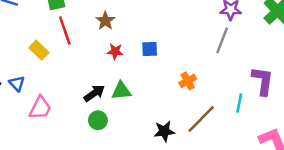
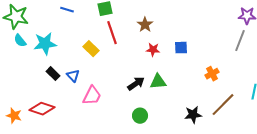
green circle: (98, 120) -> (140, 116), moved

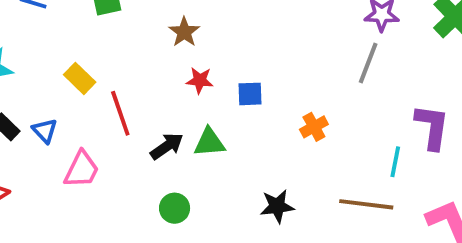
red line: (112, 33) -> (120, 113), moved
blue square: (181, 48) -> (250, 94), moved
brown line: (223, 105) -> (366, 204), moved, turned 52

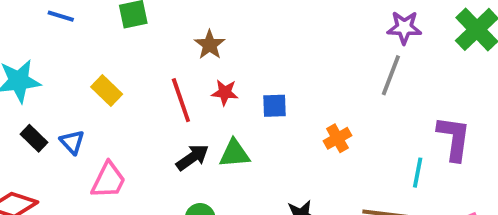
red line: (120, 113) -> (181, 100), moved

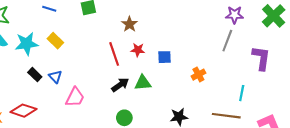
yellow rectangle: (107, 91) -> (55, 41), moved
purple L-shape: (454, 138) -> (261, 58), moved

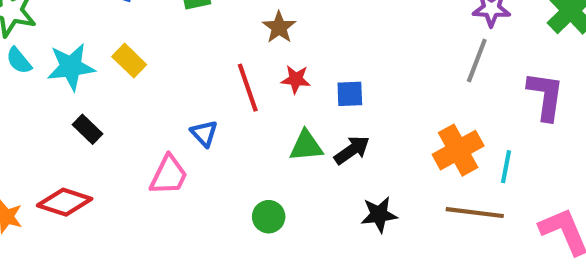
orange cross: (198, 75) -> (458, 150), moved, size x1.6
blue triangle: (55, 77) -> (204, 133), moved
black arrow: (120, 85) -> (352, 150), moved

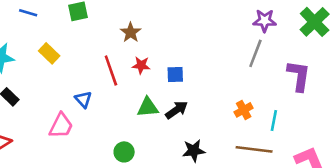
yellow rectangle: (129, 61) -> (49, 53), moved
orange cross: (458, 150) -> (244, 110), size x0.6

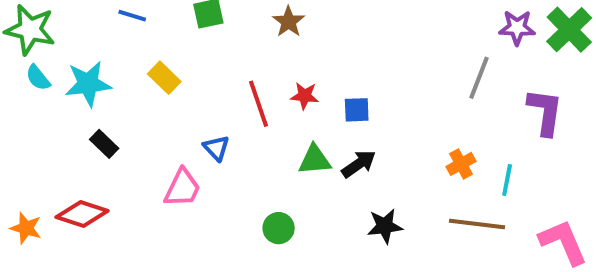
purple star: (265, 21) -> (517, 28), moved
brown star: (131, 32) -> (289, 22), moved

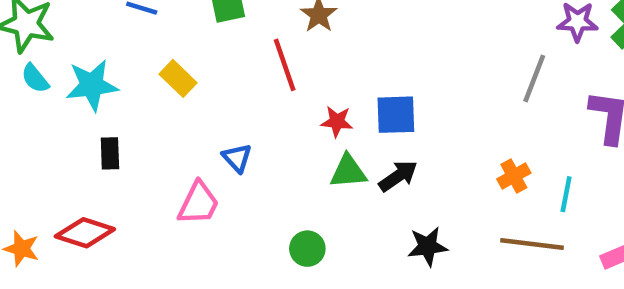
red star: (305, 96) -> (337, 122), moved
red line: (258, 104) -> (285, 65), moved
blue square: (357, 110) -> (396, 115), size x1.4
black rectangle: (104, 144) -> (110, 153), turned 44

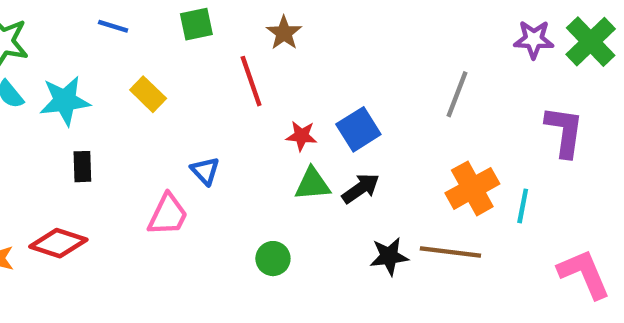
gray line: (534, 78) -> (457, 94), moved
blue square: (396, 115) -> (358, 129), turned -30
orange cross: (514, 176) -> (472, 188), size x1.6
brown line: (532, 244) -> (450, 252), moved

